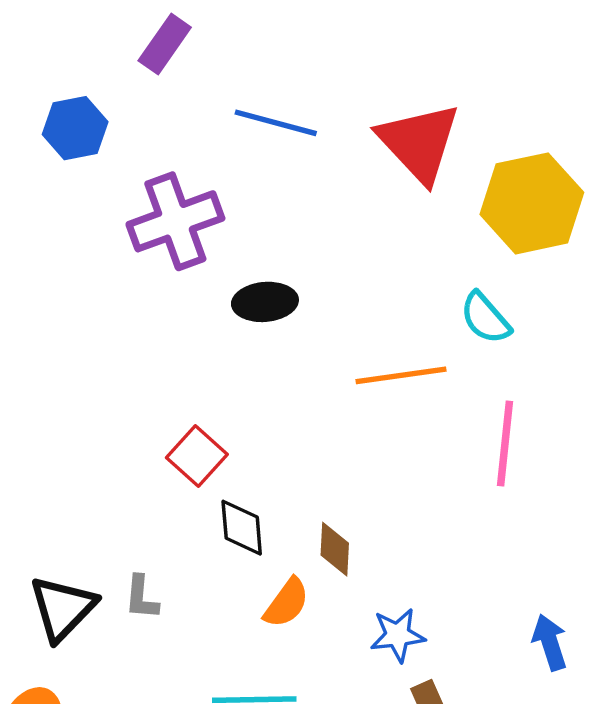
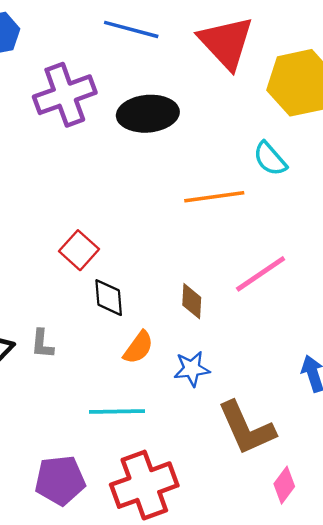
black ellipse: (265, 302) -> (148, 114), moved, size x1.4
pink line: (505, 443) -> (261, 274), moved, turned 50
brown diamond: (335, 549) -> (192, 301), moved
blue star: (398, 635) -> (192, 369), moved

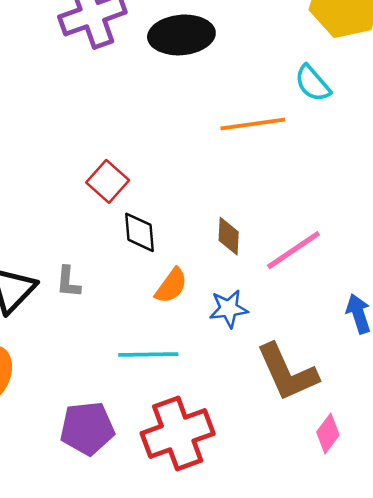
pink line: (261, 274) -> (293, 250), moved

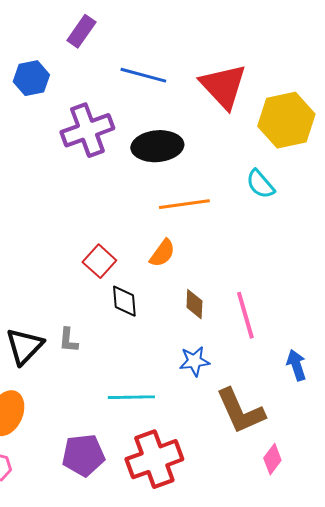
orange line: (253, 124) -> (184, 204), moved
pink line: (293, 250) -> (245, 315), turned -72
orange semicircle: (171, 286) -> (162, 253), moved

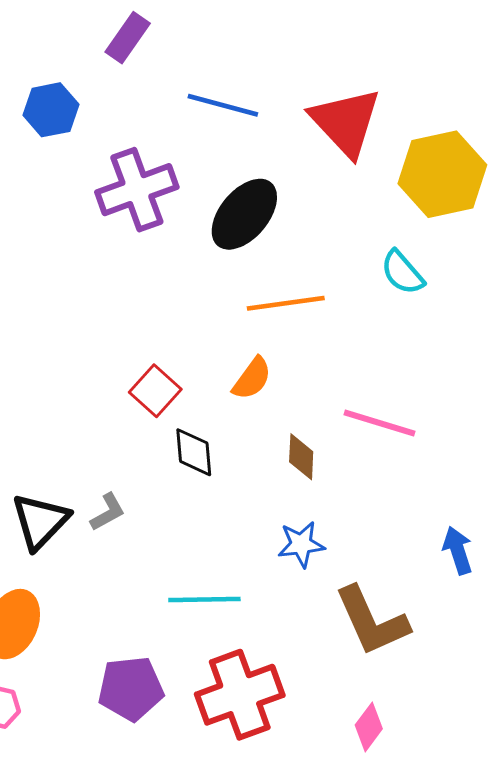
black ellipse: (157, 146) -> (244, 214), turned -45
pink line: (245, 315) -> (379, 423), moved, turned -57
gray L-shape: (68, 340) -> (108, 512), turned -124
pink diamond: (272, 459) -> (369, 727), moved

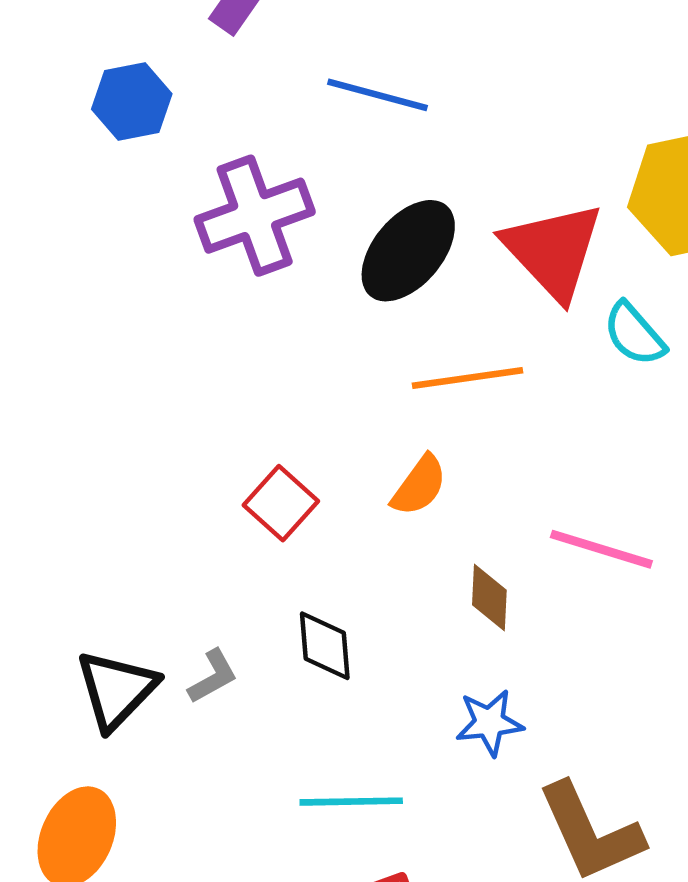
red triangle: (346, 122) -> (553, 251), moved
black diamond: (194, 452) -> (325, 646), moved

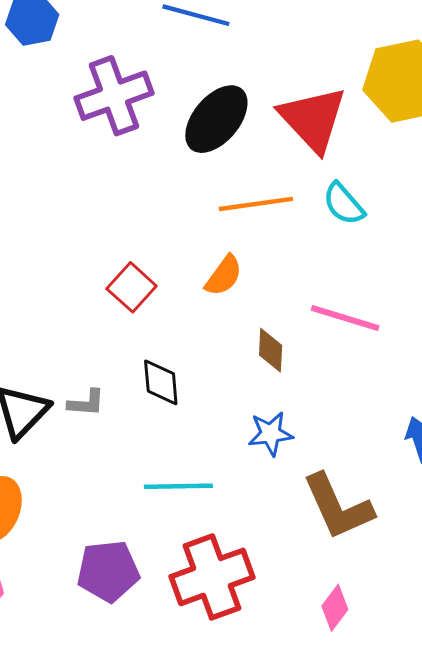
cyan semicircle: (634, 334) -> (344, 204), moved
gray L-shape: (213, 676) -> (86, 403), turned 33

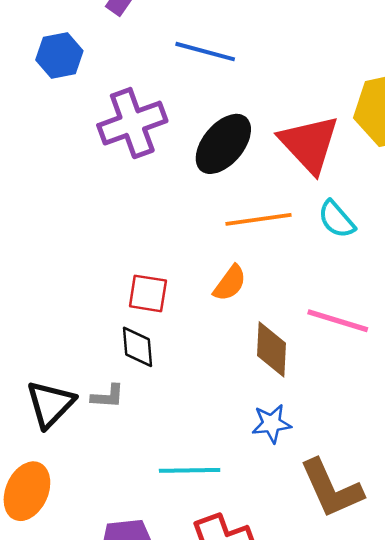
red square: (132, 287) -> (148, 293), turned -33
brown diamond: (271, 350) -> (271, 349), size x1.4
black diamond: (161, 382) -> (138, 347), moved

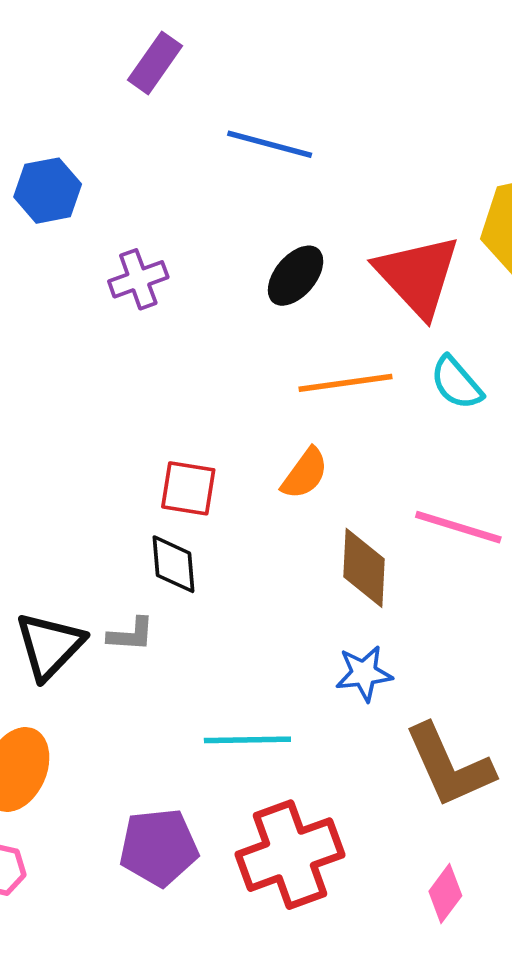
blue hexagon: (59, 55) -> (48, 191), moved
purple cross: (132, 123) -> (138, 279), moved, size x0.6
black ellipse: (223, 144) -> (296, 276), size x0.7

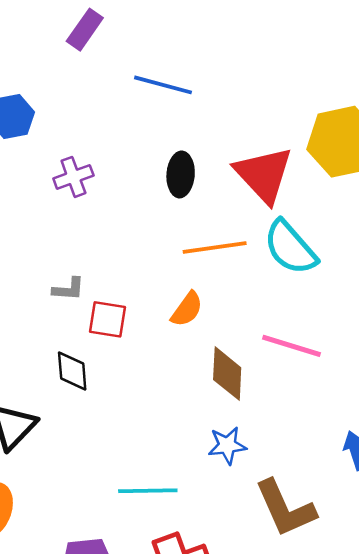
black ellipse: (296, 276) -> (181, 174), turned -36
cyan semicircle: (456, 383) -> (290, 248), size x1.5
black diamond: (173, 564) -> (72, 371), moved
gray L-shape: (131, 634) -> (68, 289), moved

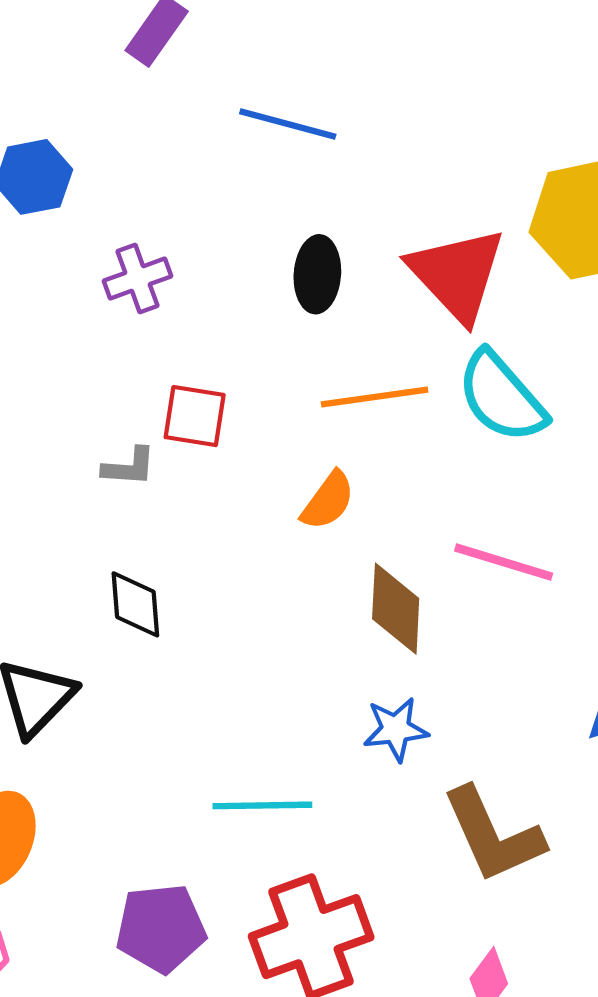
red square: (108, 319) -> (195, 416), moved

